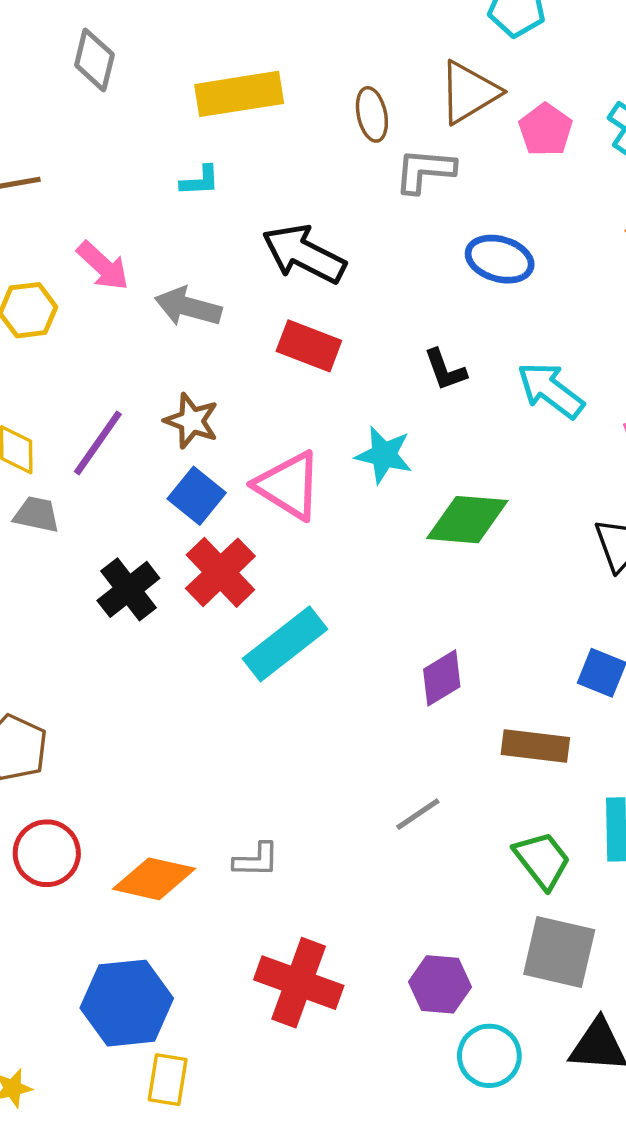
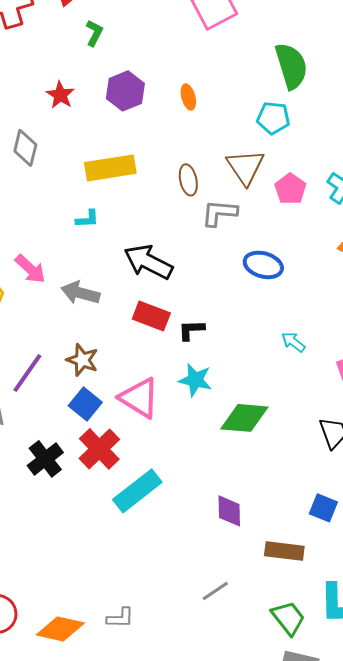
brown triangle: (469, 92) -> (245, 167), turned -33
black L-shape: (445, 370) -> (191, 330), moved, turned 108
cyan arrow: (551, 390) -> (293, 342), size x0.6
purple diamond: (442, 678) -> (229, 511), turned -60

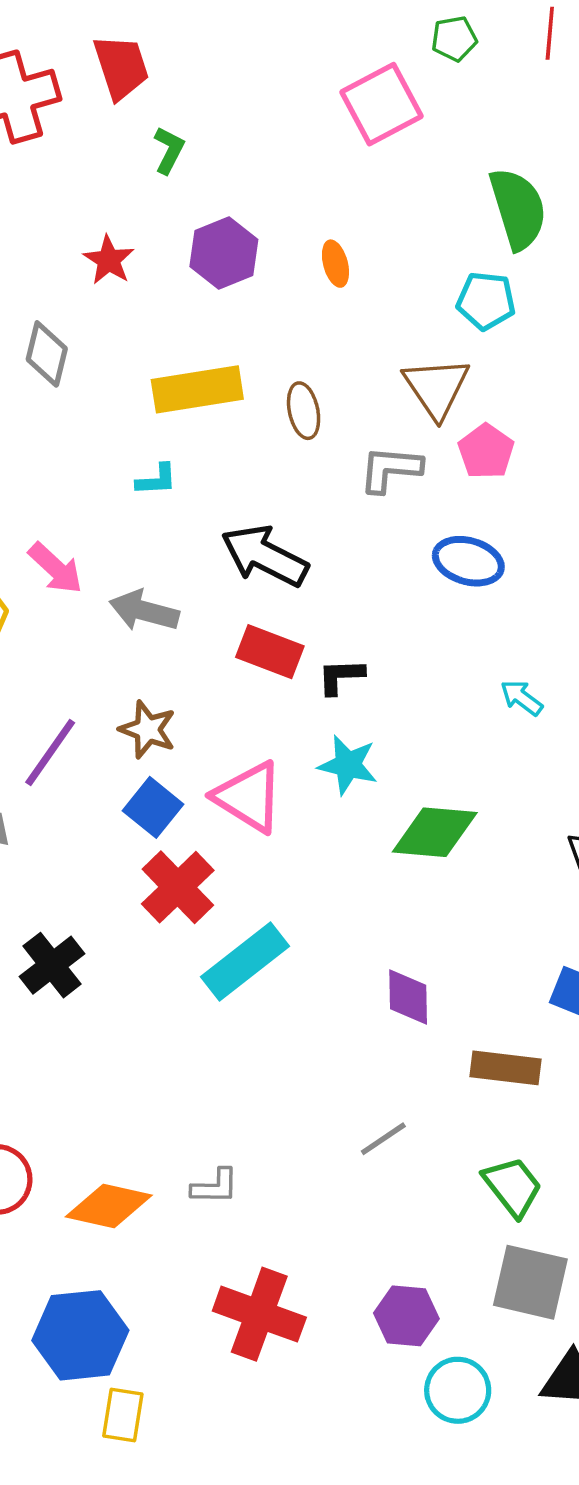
brown ellipse: (188, 180) -> (304, 411), moved
pink pentagon: (290, 189) -> (486, 451), moved
black cross: (45, 459) -> (52, 965), moved

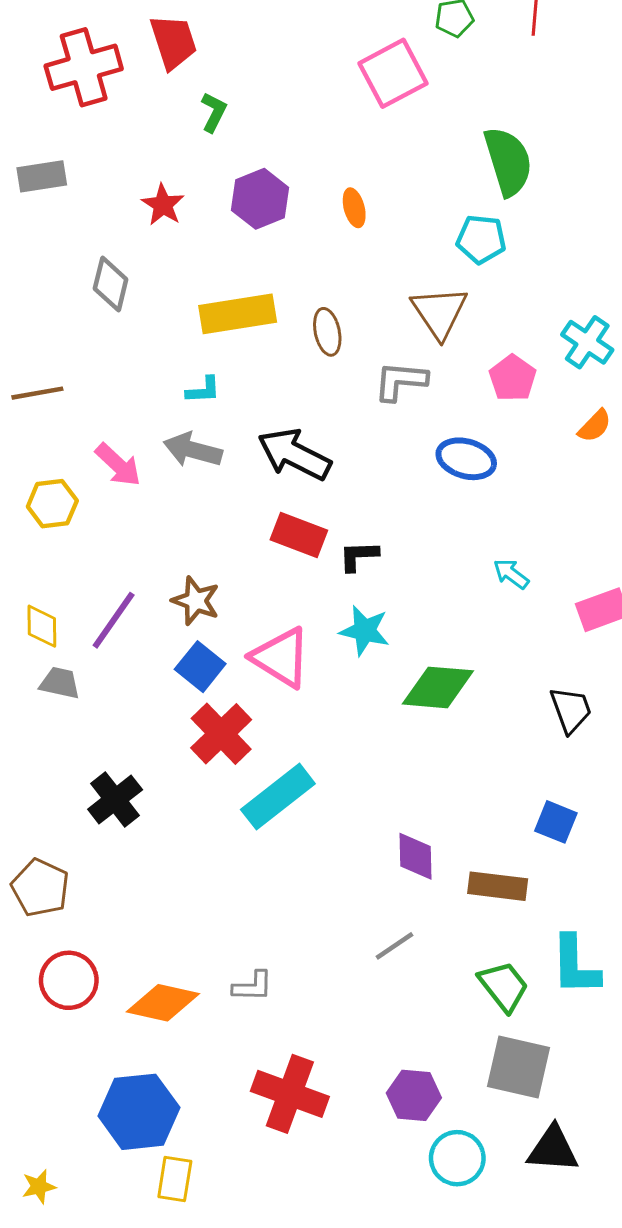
pink pentagon: (486, 451) -> (513, 378), moved
gray arrow: (144, 611) -> (193, 450), moved
purple diamond: (408, 997) -> (415, 856), moved

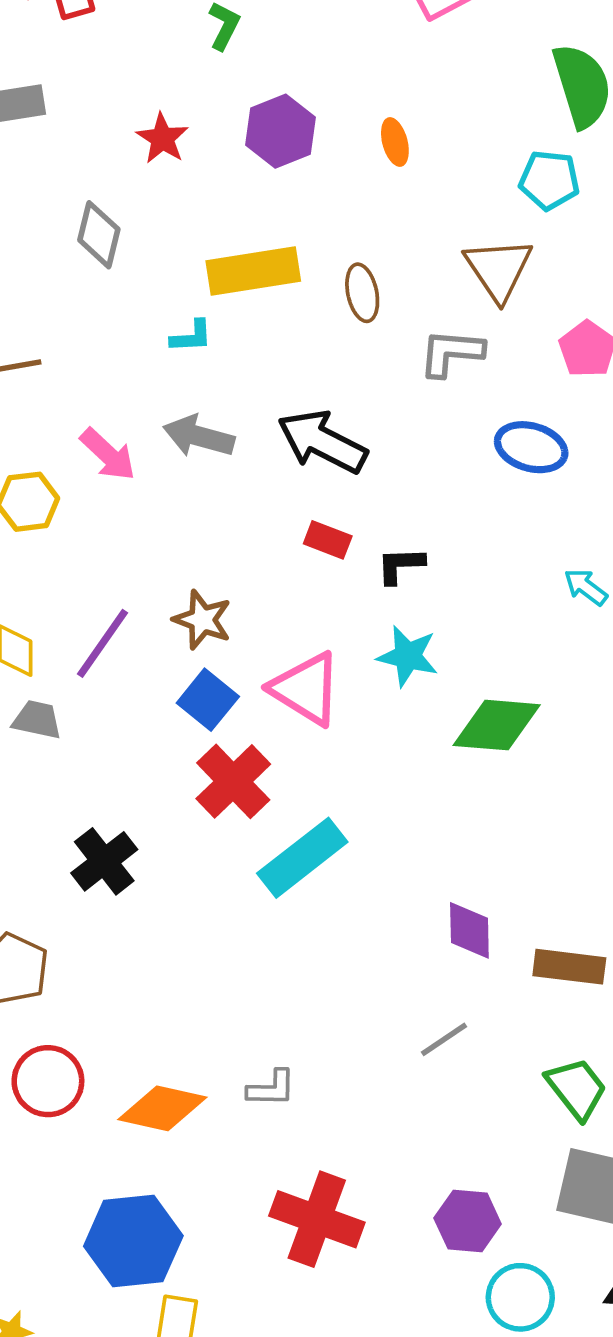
cyan L-shape: (203, 390) -> (191, 336), moved
red rectangle: (299, 535) -> (328, 540), size x0.7

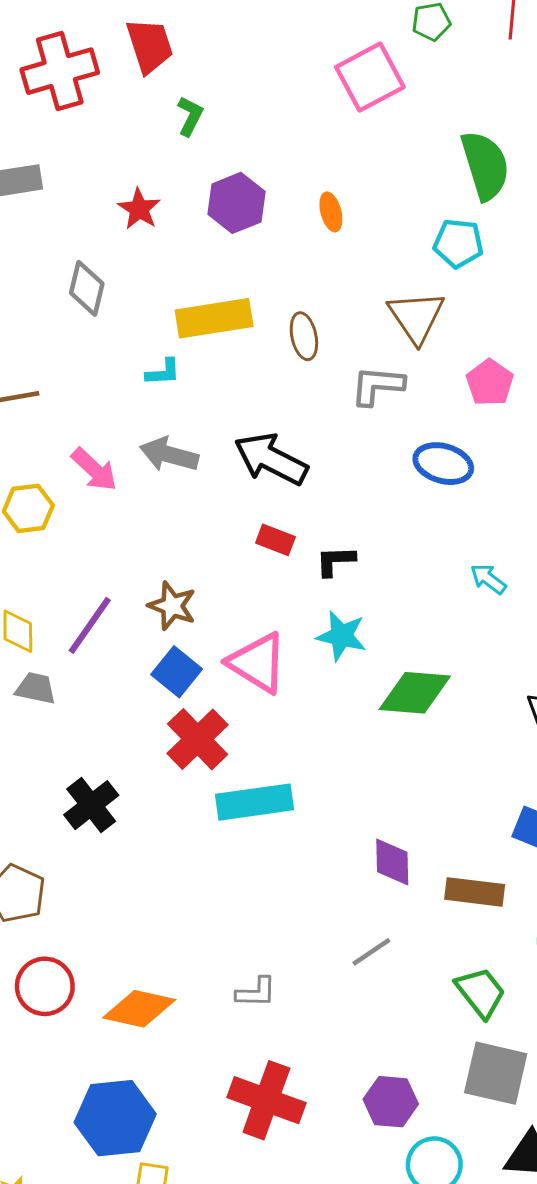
cyan rectangle: (302, 858) -> (254, 802), turned 30
gray L-shape: (271, 1088) -> (256, 992), moved

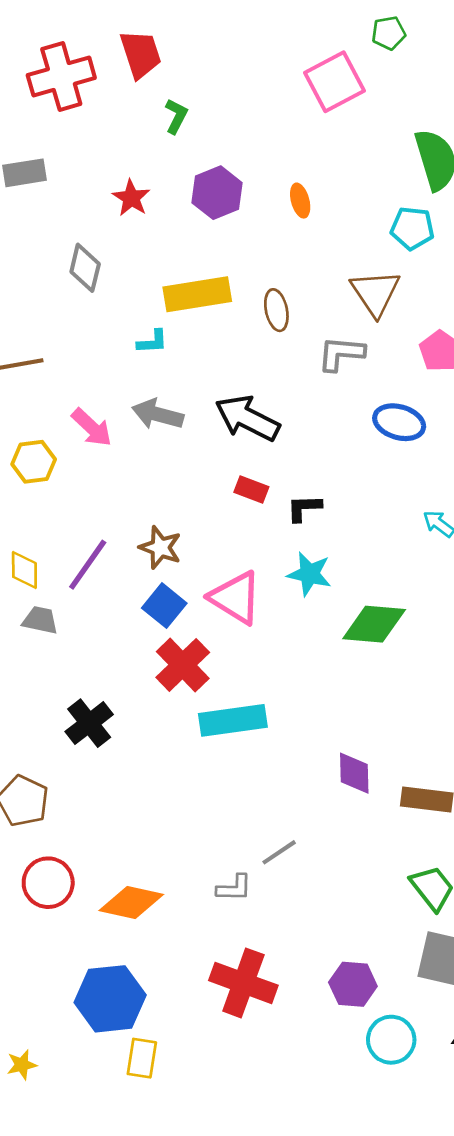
gray line: (371, 952) -> (279, 852), moved

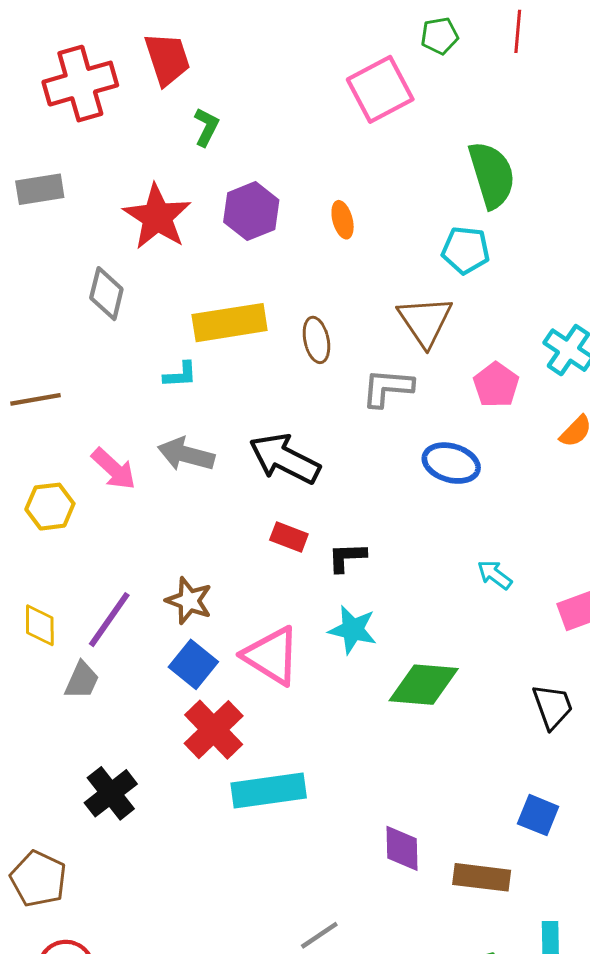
red star: (131, 198) -> (157, 217), size x1.6
gray trapezoid: (40, 620) -> (82, 680), moved, turned 102

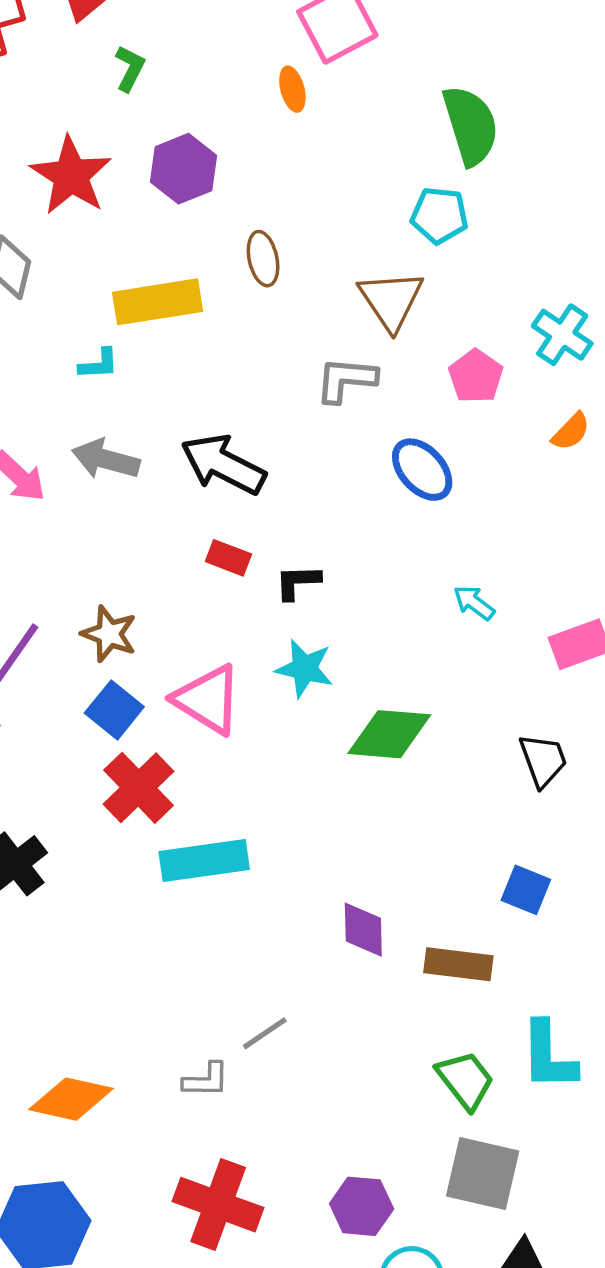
orange ellipse: (343, 220) -> (292, 89), moved
brown ellipse: (316, 340) -> (263, 259), moved
blue ellipse: (451, 463) -> (422, 470), turned 32

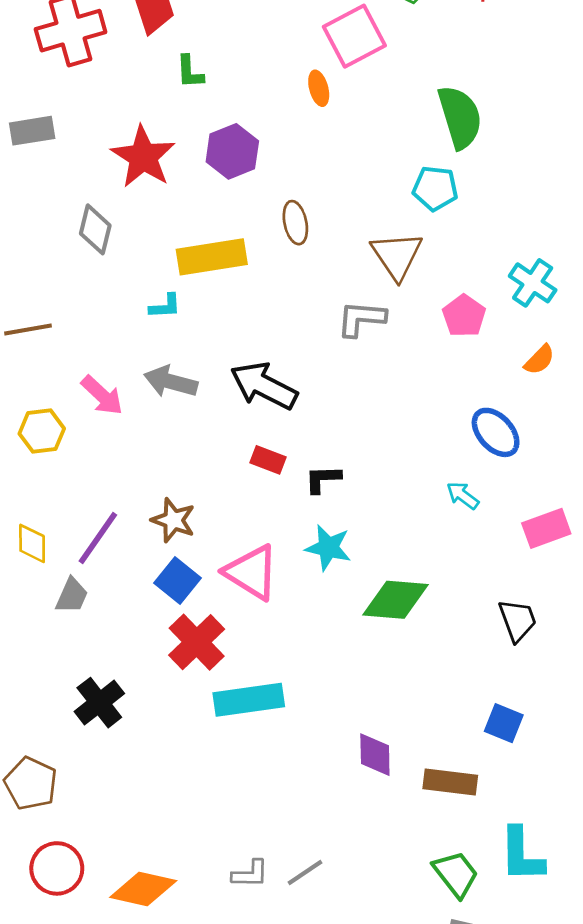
green L-shape: (130, 68) -> (190, 72), turned 150
blue ellipse: (422, 470) -> (496, 432), moved
gray line: (265, 1033) -> (305, 873), moved

